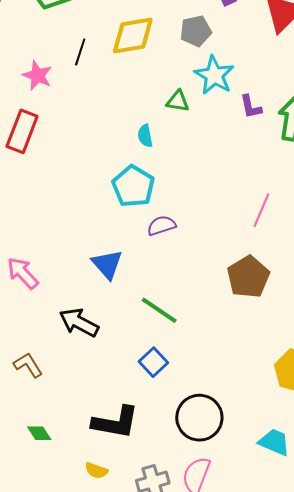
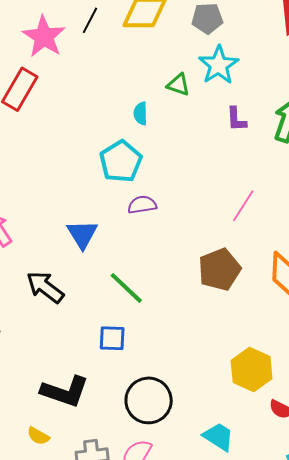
pink star: (37, 75) -> (44, 37), size x1.4
purple L-shape: (251, 107) -> (236, 119), moved
blue square: (153, 362) -> (112, 338), turned 36

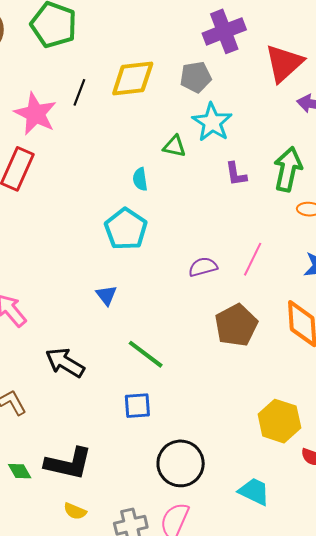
purple semicircle: (142, 205) -> (203, 267), moved
blue triangle: (82, 234) -> (106, 295), moved, size x0.7
black L-shape: (65, 392) -> (68, 463), moved

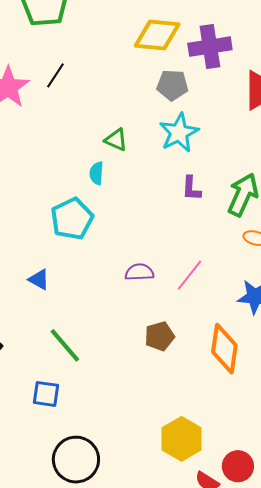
yellow diamond: (133, 78) -> (157, 35), moved
green triangle: (174, 146) -> (116, 140), moved
blue triangle: (106, 295) -> (39, 279), turned -35
brown pentagon: (236, 325) -> (160, 336), size x0.7

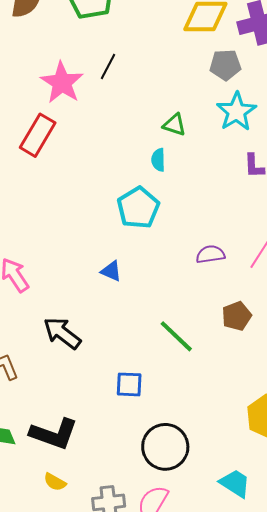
green line: (65, 345) -> (176, 336), moved

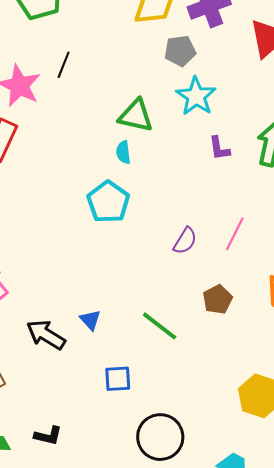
green triangle: (174, 125) -> (136, 116), size x1.5
purple semicircle: (210, 254) -> (185, 241), turned 136
blue triangle: (111, 271) -> (90, 320), moved, turned 30
black L-shape: (54, 434) -> (48, 436), size x0.6

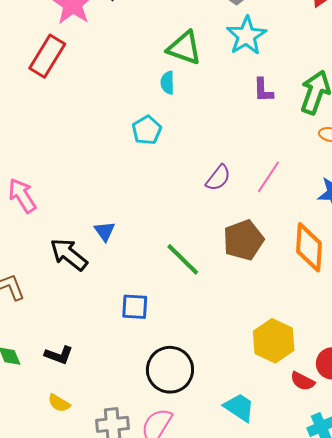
cyan pentagon: (108, 202) -> (147, 130), size x0.7
brown pentagon: (218, 300) -> (243, 240), size x1.4
blue triangle: (90, 320) -> (105, 231), moved

